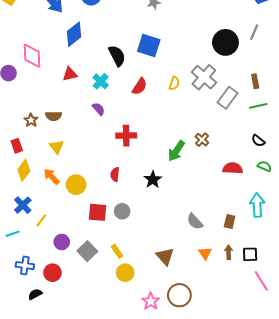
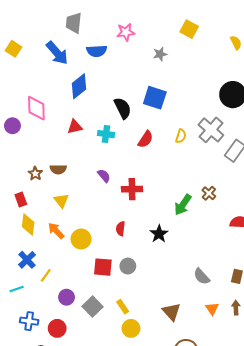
cyan cross: (101, 81) -> (106, 134), turned -35
purple semicircle: (99, 109) -> (104, 176), moved
yellow diamond: (24, 170) -> (28, 224), turned -30

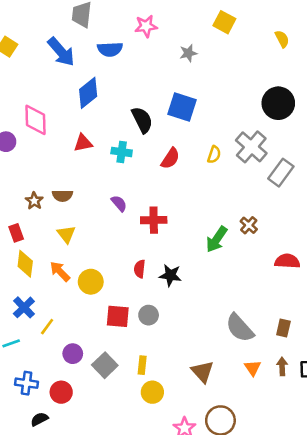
black star: (159, 234) -> (170, 275), moved, turned -30
gray semicircle: (202, 276) -> (240, 328), size x1.4
yellow rectangle: (123, 307) -> (142, 365), turned 40

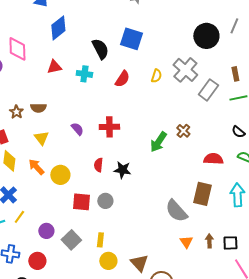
purple semicircle: (119, 203) -> (77, 129), moved
yellow line: (47, 327) -> (19, 217), moved
brown rectangle: (283, 328) -> (202, 194), moved, size x1.6
brown triangle: (202, 372) -> (139, 263), moved

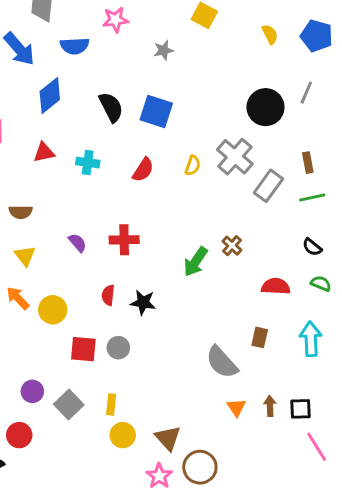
black semicircle: (100, 49) -> (111, 107), moved
brown rectangle: (202, 194) -> (260, 337), size x0.6

